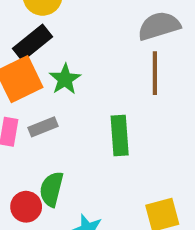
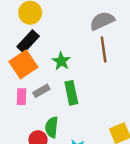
green star: (65, 79) -> (61, 61), moved
green rectangle: (120, 136) -> (71, 93), moved

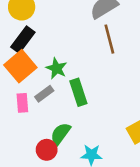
green star: (61, 61) -> (57, 68), moved
green semicircle: (52, 127) -> (60, 134), turned 36

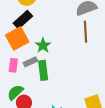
green rectangle: (78, 92) -> (43, 70), moved
green semicircle: (60, 134) -> (15, 92), moved

